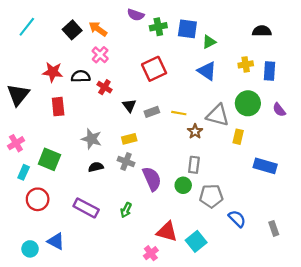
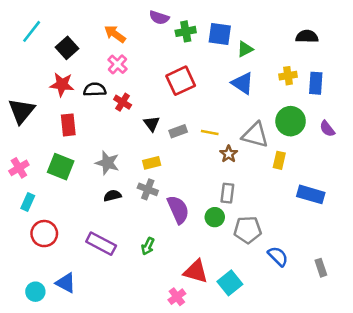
black square: (72, 30) -> (67, 48), moved
green square: (49, 159) -> (61, 167), moved

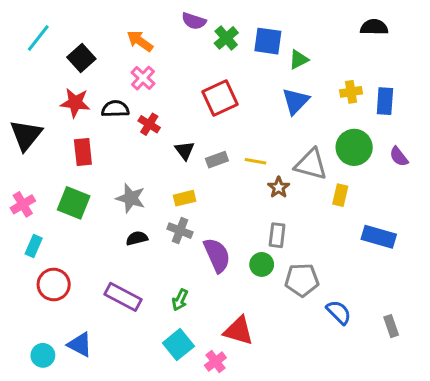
green cross: (186, 31) -> (226, 38), turned -30
black semicircle: (307, 36) -> (374, 27), moved
blue triangle: (243, 83) -> (296, 101), turned 40
cyan square: (230, 283) -> (178, 345), moved

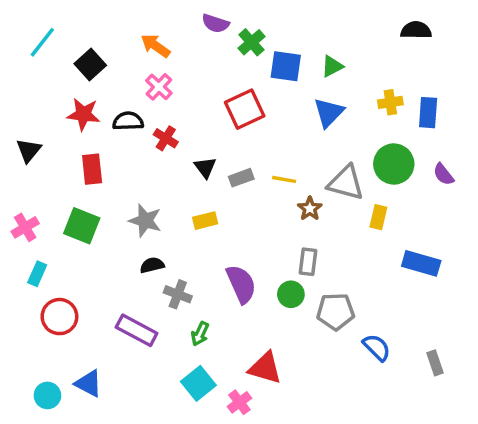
blue square: (268, 41) -> (286, 66), moved
black triangle: (26, 135) -> (29, 150), size x0.7
gray cross: (180, 231) -> (178, 294), moved

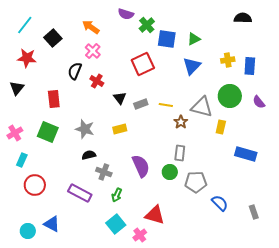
red star: (83, 114) -> (27, 58), moved
black semicircle: (128, 121) -> (75, 71), turned -66

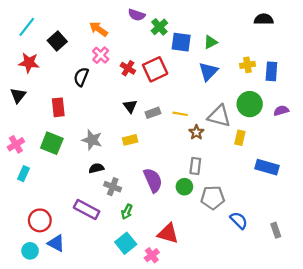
red cross: (97, 81) -> (128, 68), moved
purple semicircle: (259, 102) -> (281, 111), turned 112
red circle: (35, 185) -> (40, 220), moved

